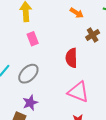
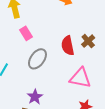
brown cross: (93, 35) -> (88, 41), moved
gray ellipse: (28, 74) -> (37, 59), moved

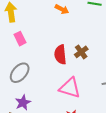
gray ellipse: (37, 59) -> (20, 73), moved

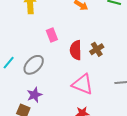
pink rectangle: (20, 39) -> (52, 35), moved

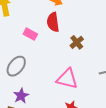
pink rectangle: (52, 35) -> (30, 34), turned -32
red semicircle: (76, 50) -> (53, 22), moved

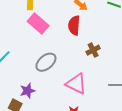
pink rectangle: (30, 34) -> (38, 23), moved, size x1.5
gray ellipse: (16, 66) -> (46, 62), moved

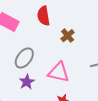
purple star: (27, 91) -> (27, 82), moved

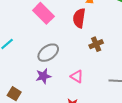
pink triangle: (59, 72) -> (77, 76), size x0.6

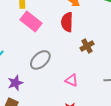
purple star: (43, 76) -> (15, 83), moved

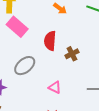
red semicircle: (67, 22) -> (50, 41), moved

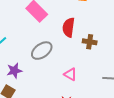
brown cross: (72, 54) -> (90, 42), turned 32

